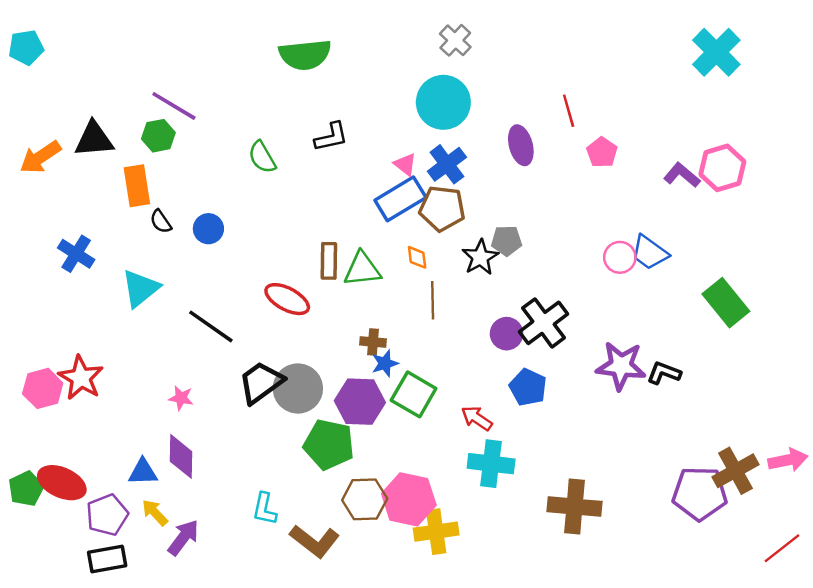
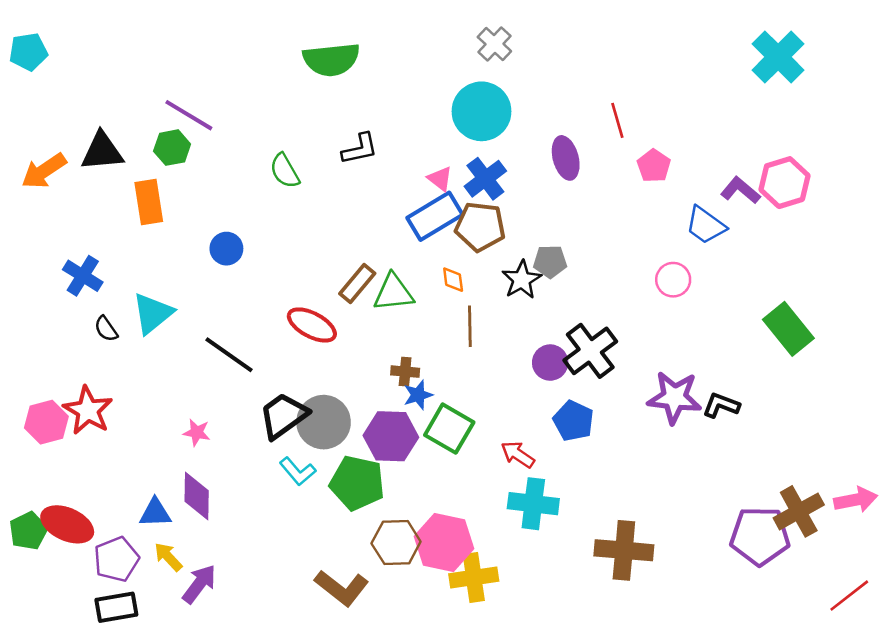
black semicircle: (161, 222) -> (106, 329), moved
blue trapezoid: (650, 253) -> (706, 225), moved
brown rectangle: (329, 261) -> (357, 284), turned 39
cyan L-shape: (264, 509) -> (298, 471), moved, turned -52

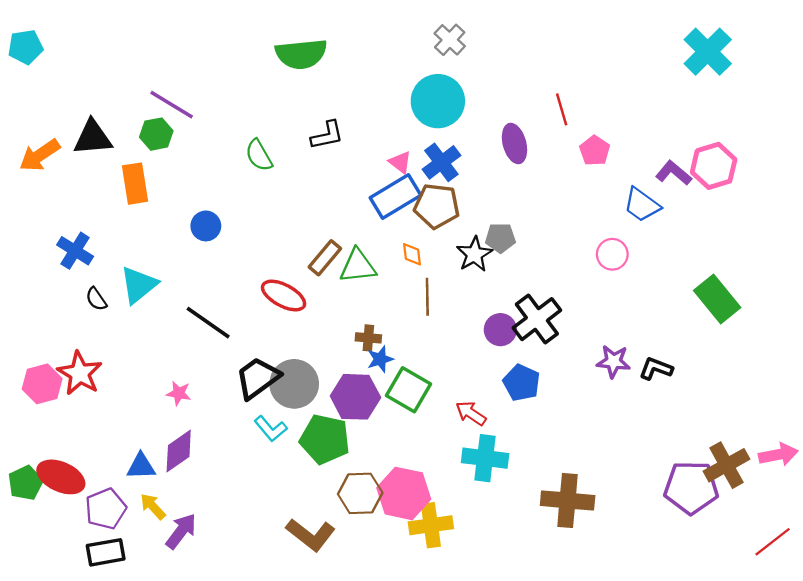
purple star: (674, 397) -> (613, 361), size x0.7
purple diamond: (197, 496) -> (179, 451), turned 54

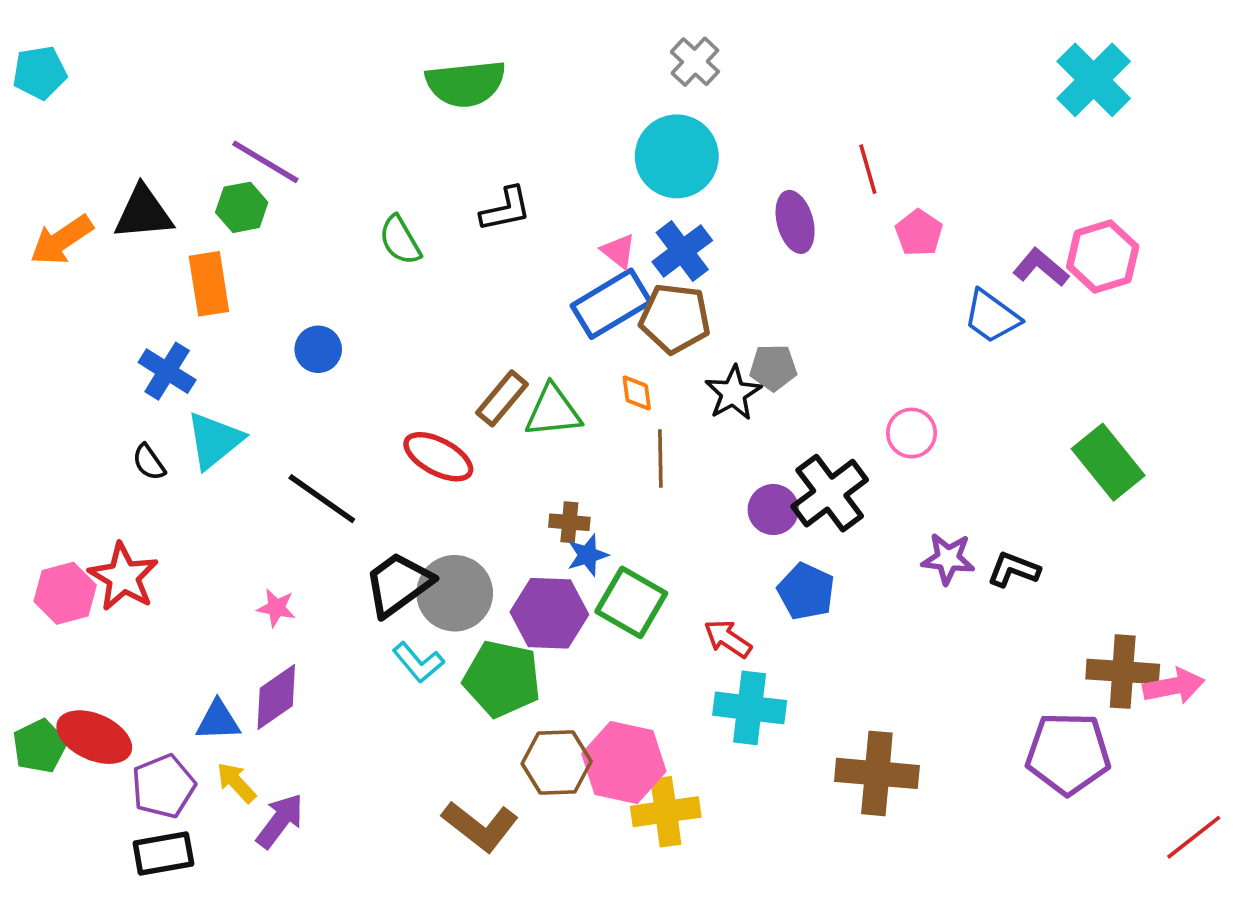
blue cross: (75, 251) -> (167, 371), moved
pink circle: (612, 254) -> (912, 433), moved
pink arrow: (778, 455) -> (1174, 686), moved
brown cross: (727, 465) -> (1123, 672), moved, turned 33

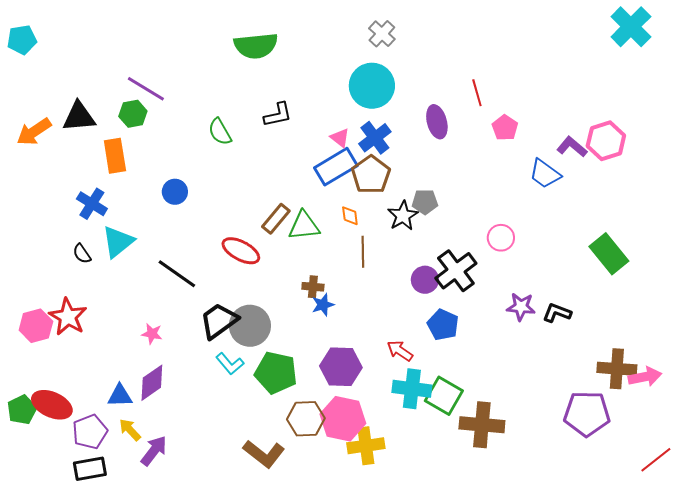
cyan cross: (1094, 80) -> (631, 27), moved
brown pentagon: (675, 318) -> (371, 175), turned 30
green square: (631, 602) -> (444, 396), moved
purple hexagon: (549, 613) -> (341, 367), moved

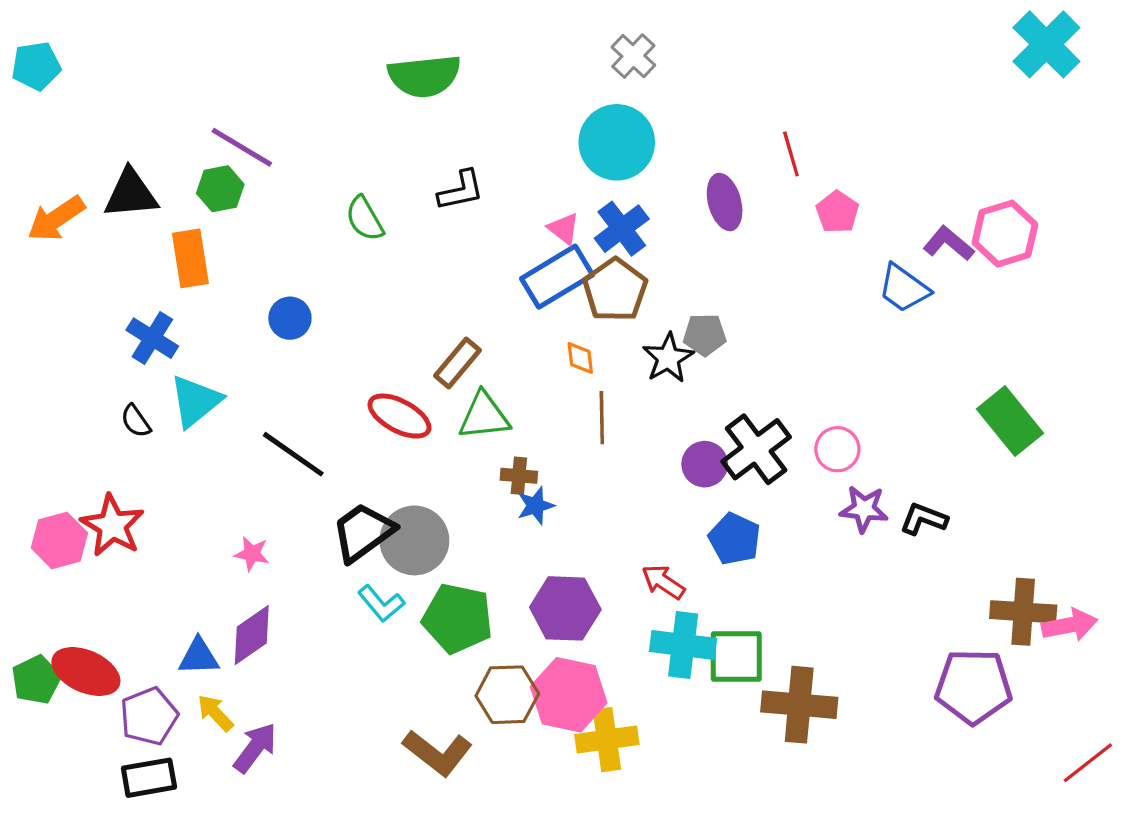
green triangle: (304, 226) -> (484, 416), moved
pink circle: (501, 238) -> (837, 449), moved
green square: (444, 396) -> (736, 657), turned -30

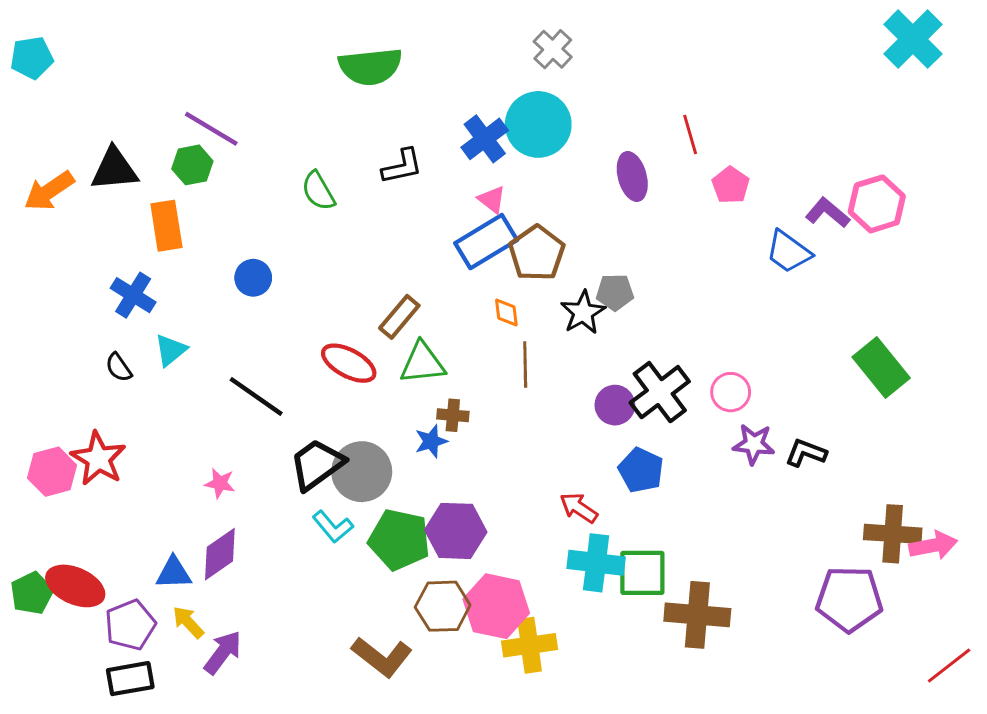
blue cross: (622, 229) -> (485, 139), moved
cyan triangle: (195, 401) -> (171, 350), size x0.7
blue star: (535, 506) -> (431, 441), moved
purple hexagon: (565, 608) -> (456, 531), moved

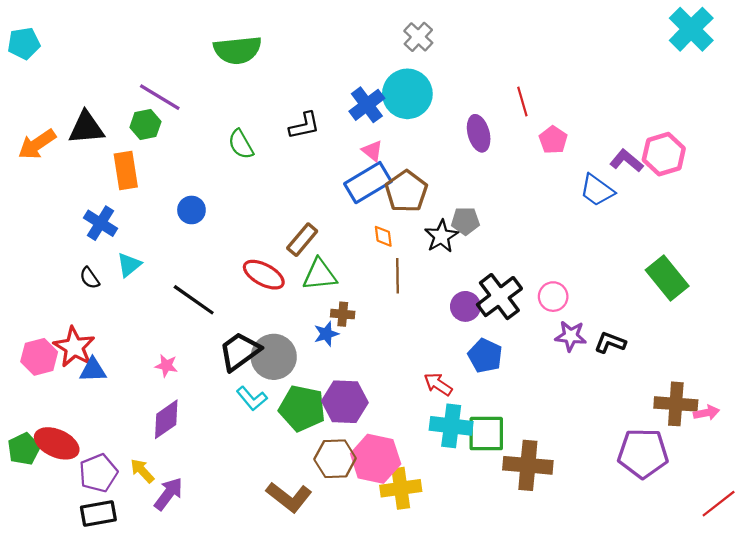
green semicircle: (370, 67) -> (238, 50), moved
pink arrow: (933, 545) -> (707, 413), size x0.7
blue triangle: (174, 573) -> (93, 370), moved

